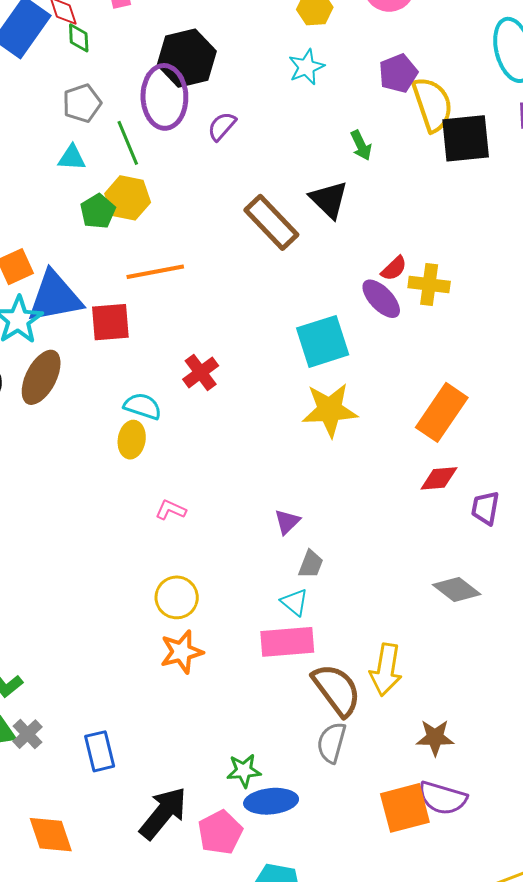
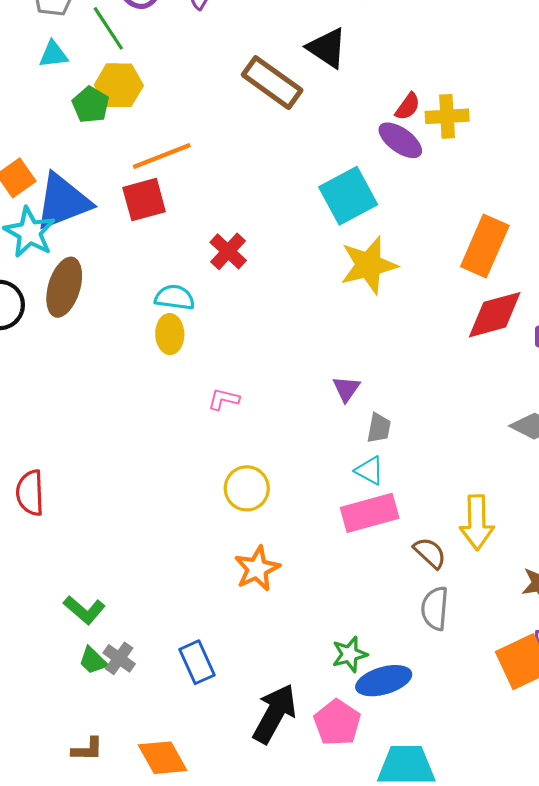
red square: (110, 322) -> (144, 200), moved
red diamond: (439, 478) -> (495, 315), size x1.5
orange star: (182, 652) -> (257, 569), moved
brown semicircle: (337, 690) -> (430, 553), size x0.6

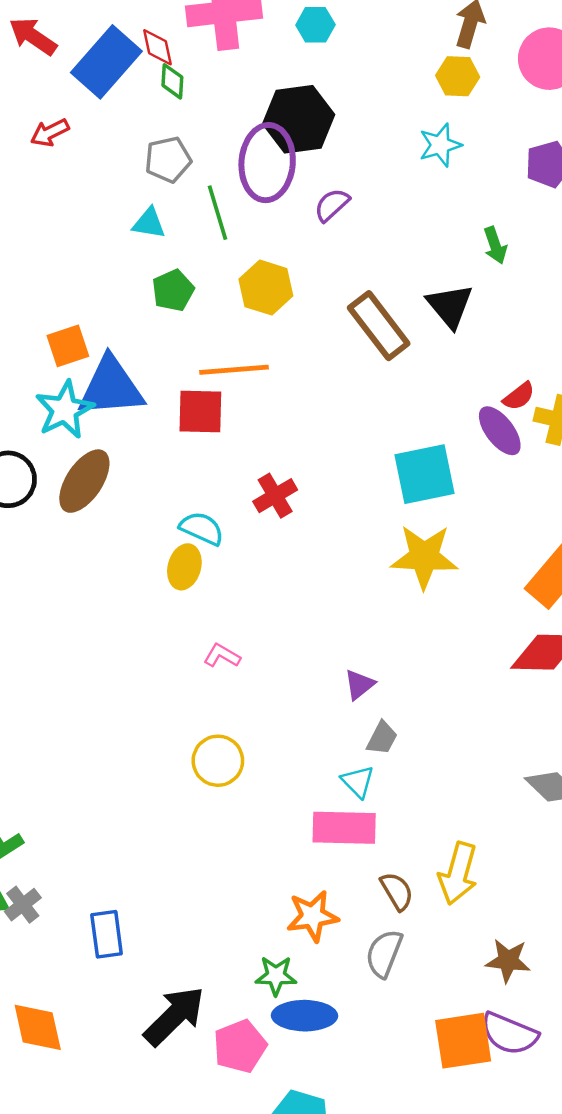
yellow hexagon: (119, 85) -> (266, 288), moved
orange star: (257, 569) -> (312, 916), moved

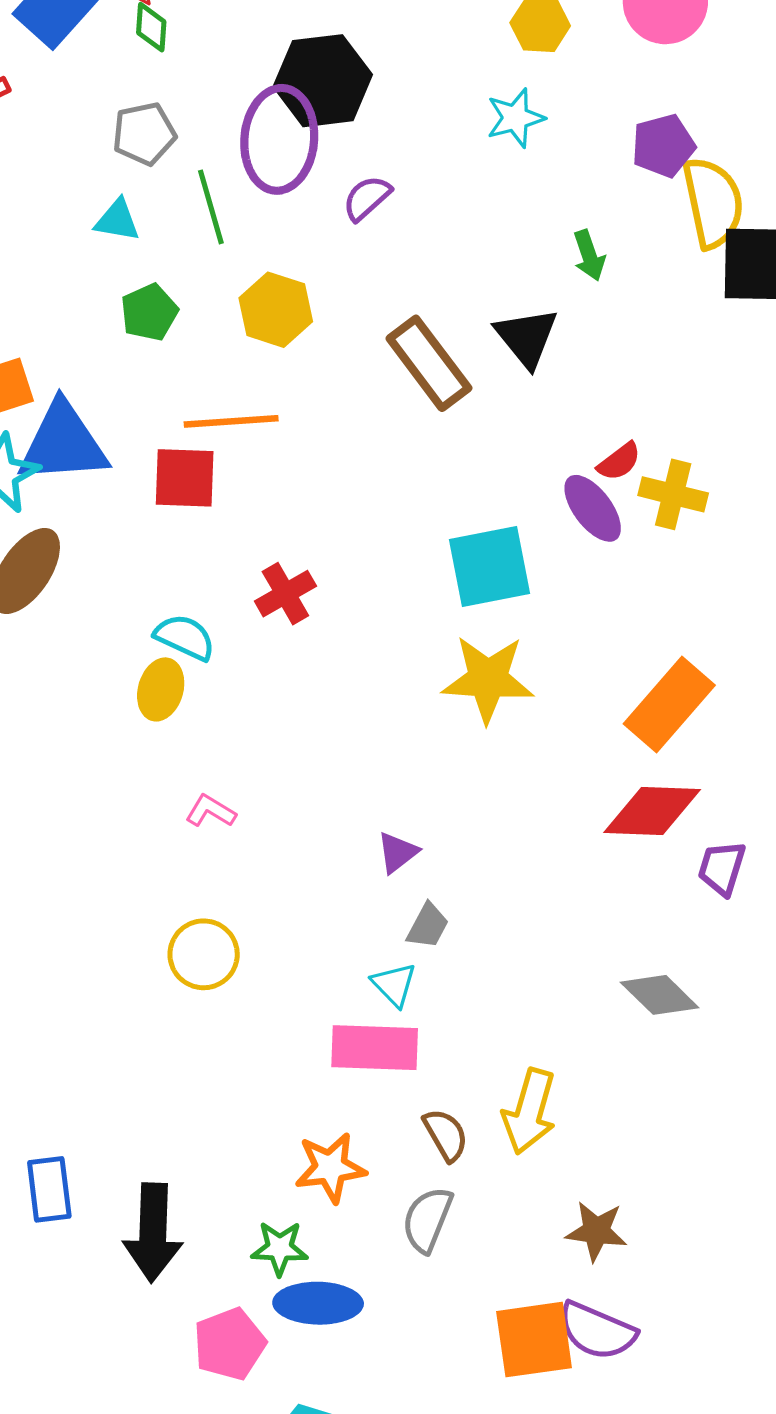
black arrow: (174, 1016) -> (153, 1233), moved, turned 136

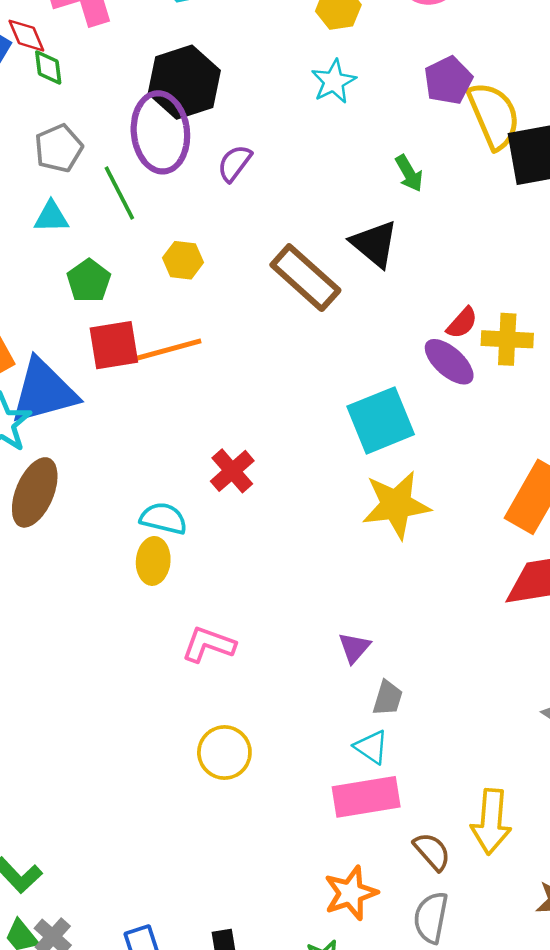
yellow hexagon: (276, 310) -> (183, 260), size x0.7
red square: (185, 478) -> (114, 345), moved
pink L-shape: (211, 811) -> (208, 644), size x1.4

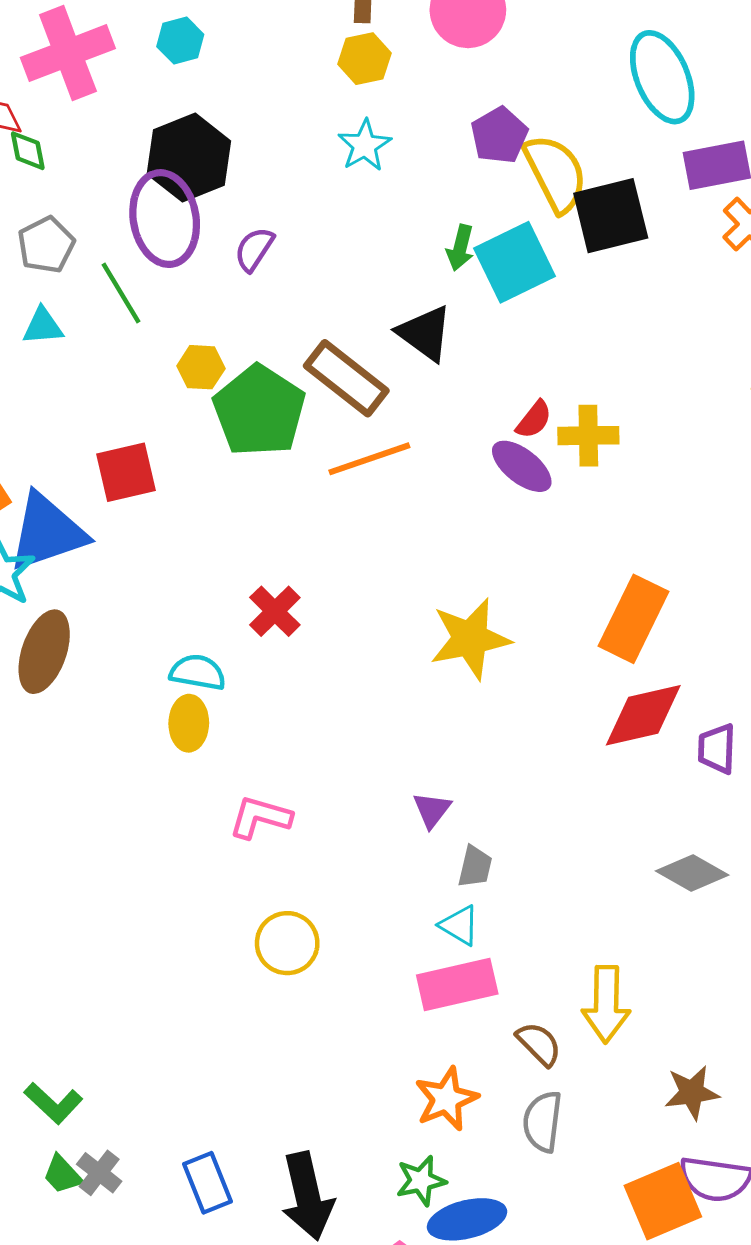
green arrow: (409, 173) -> (460, 248), turned 48
green pentagon: (89, 281) -> (259, 411), moved, size x1.8
orange line: (166, 350) -> (369, 459), moved
cyan square: (381, 420) -> (515, 262), moved

